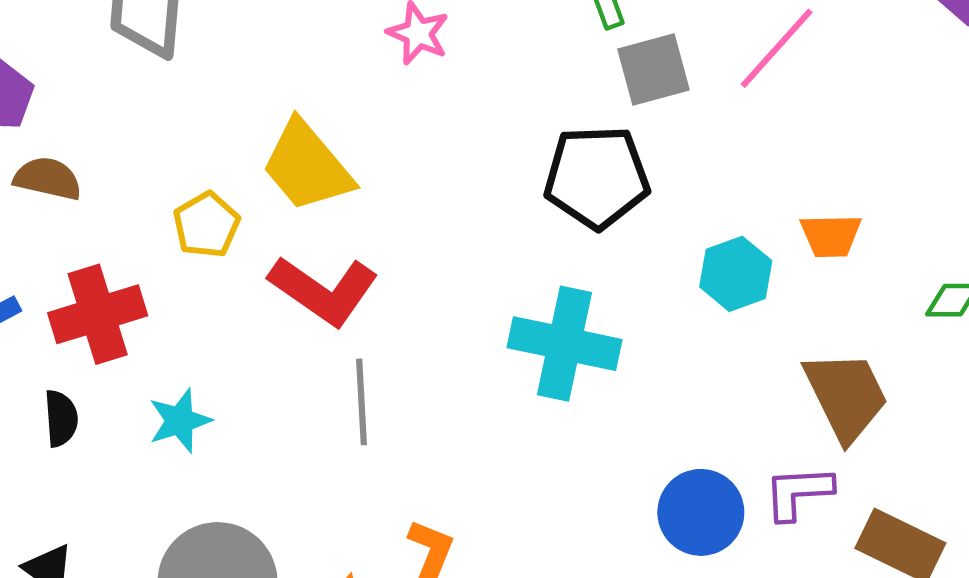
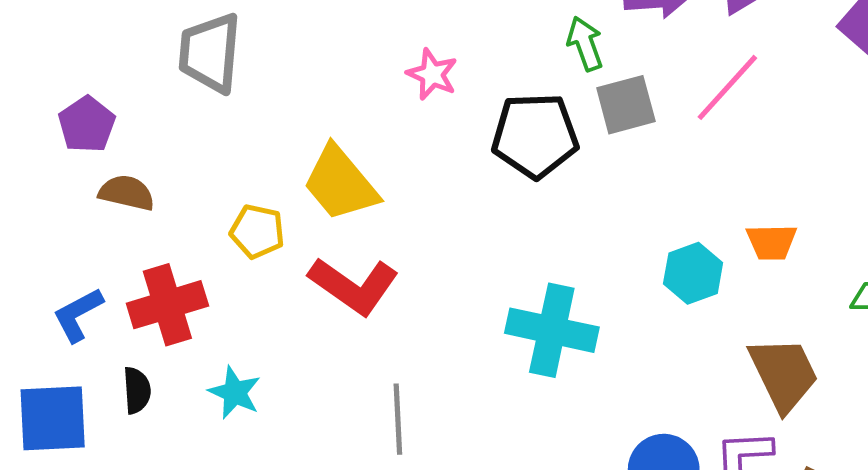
black pentagon: (597, 177) -> (535, 136), moved
yellow pentagon: (206, 225) -> (257, 231), turned -30
gray line: (361, 402) -> (398, 419), moved
cyan star: (180, 421) -> (235, 393), turned -30

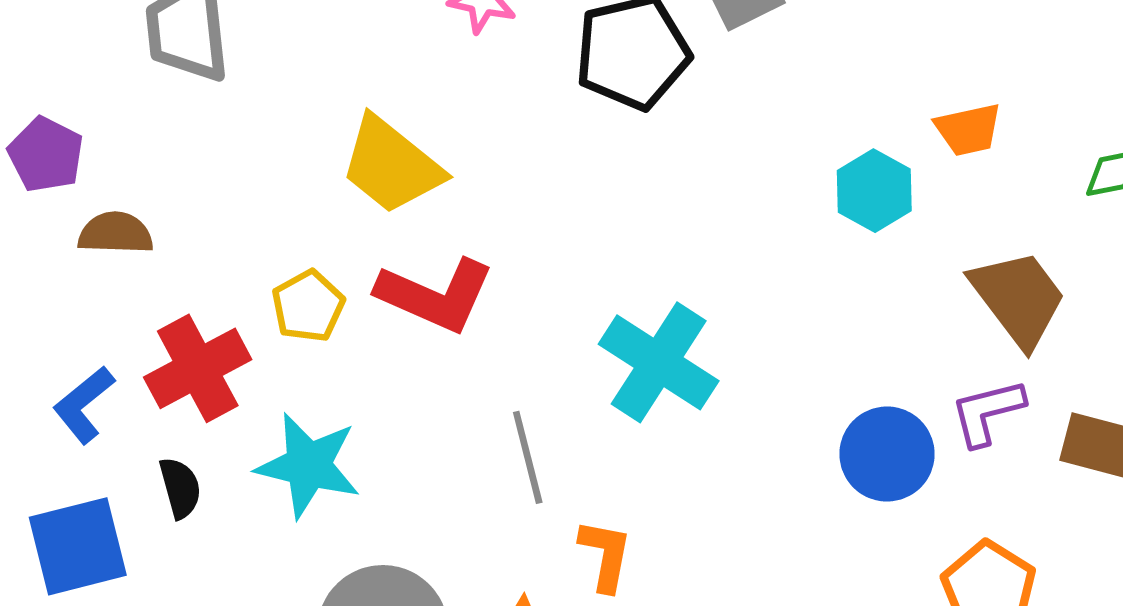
yellow pentagon: (257, 231) -> (308, 306), moved, turned -30
cyan cross: (552, 330) -> (659, 362), moved, turned 32
cyan star: (235, 393) -> (308, 465), size x1.5

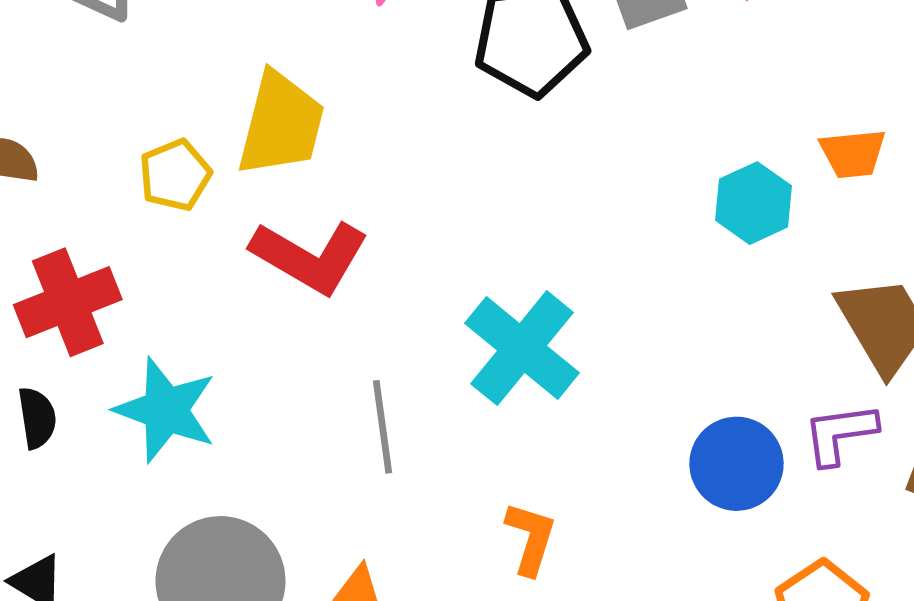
yellow trapezoid: (391, 165) -> (281, 124), turned -121
yellow pentagon: (308, 306) -> (175, 175), moved
orange L-shape: (605, 555) -> (531, 538), moved

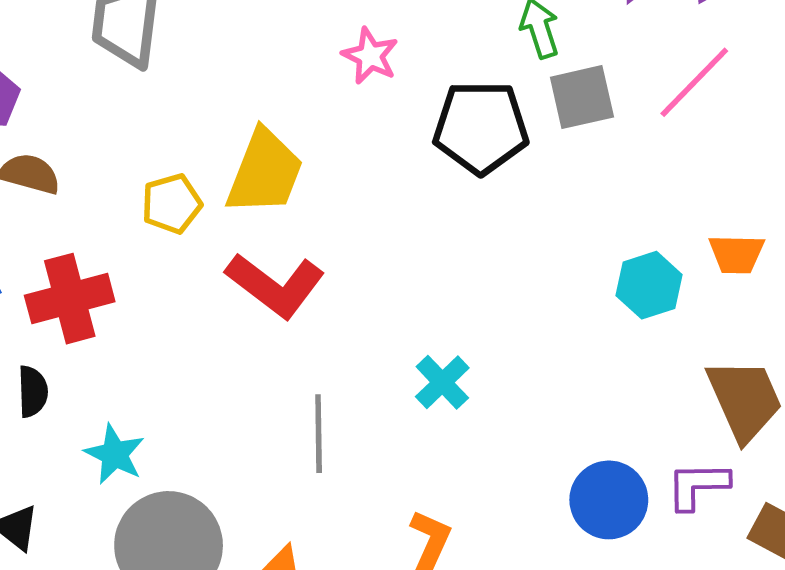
cyan cross: (522, 348) -> (442, 382), size x0.6
cyan star: (166, 410) -> (115, 454), moved, size x0.7

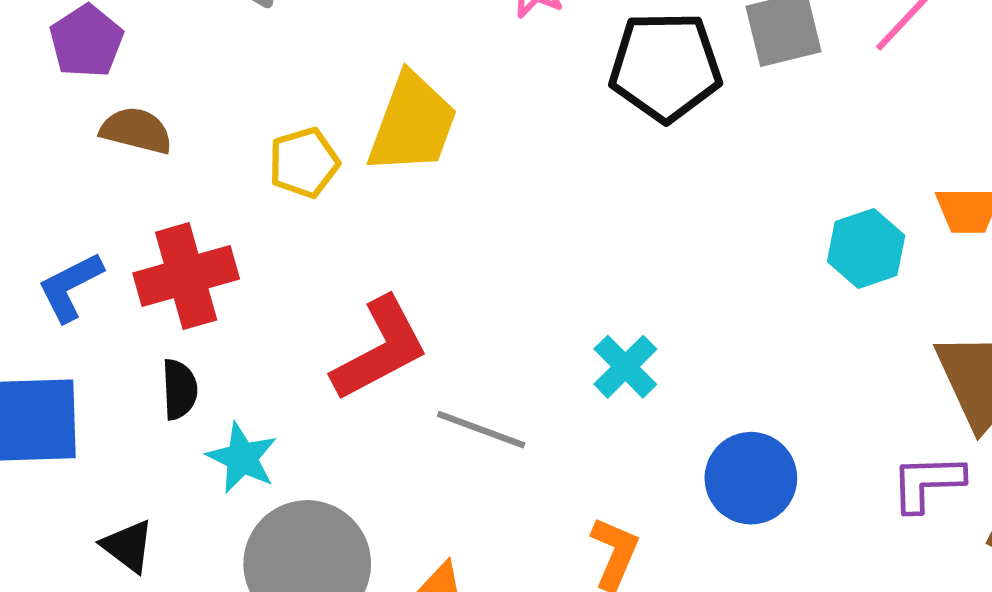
red L-shape: (275, 285) -> (380, 349), moved, turned -64
black semicircle: (33, 392) -> (179, 389), moved
gray line: (319, 434) -> (481, 430), turned -68
blue circle: (609, 500) -> (751, 478), moved

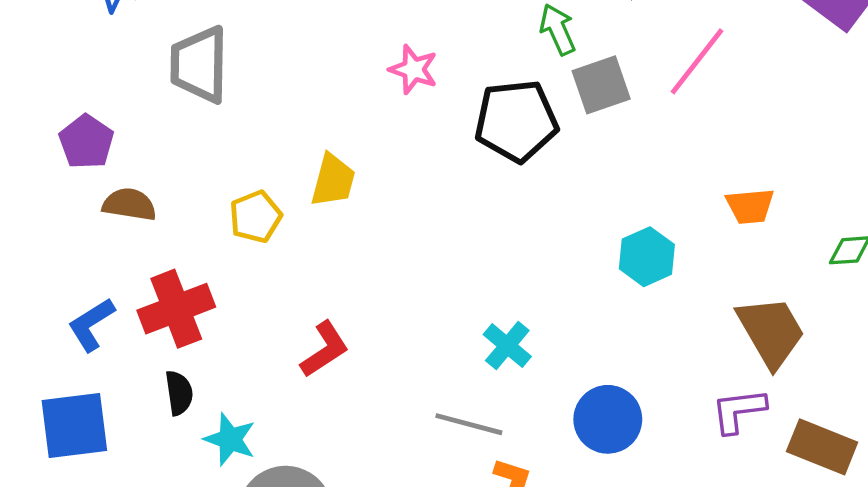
yellow trapezoid: (412, 124) -> (333, 180), size x0.7
cyan hexagon: (866, 248) -> (647, 257), moved
red L-shape: (380, 349) -> (325, 349), size x0.7
gray line: (481, 430) -> (469, 424), moved

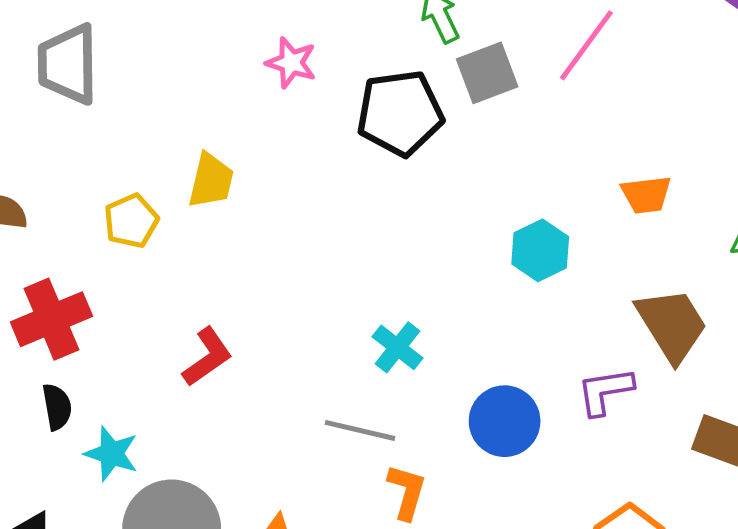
purple L-shape: (739, 411) -> (605, 391), moved

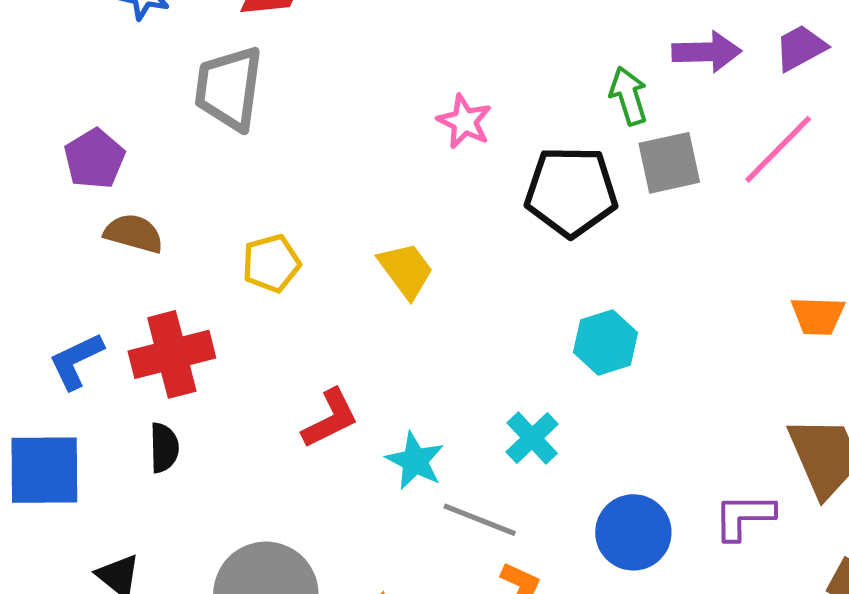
yellow trapezoid: (211, 181) -> (406, 270), moved, turned -58
cyan hexagon: (540, 250) -> (606, 343), moved
cyan star: (112, 454) -> (415, 461), moved

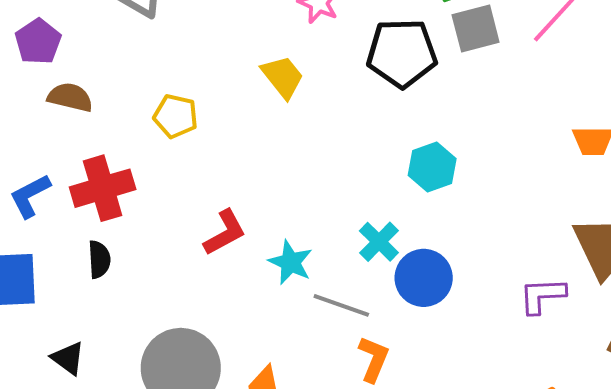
yellow pentagon: (271, 263) -> (176, 116), turned 30
yellow trapezoid: (406, 270) -> (283, 77), moved
blue circle: (633, 532) -> (424, 278), moved

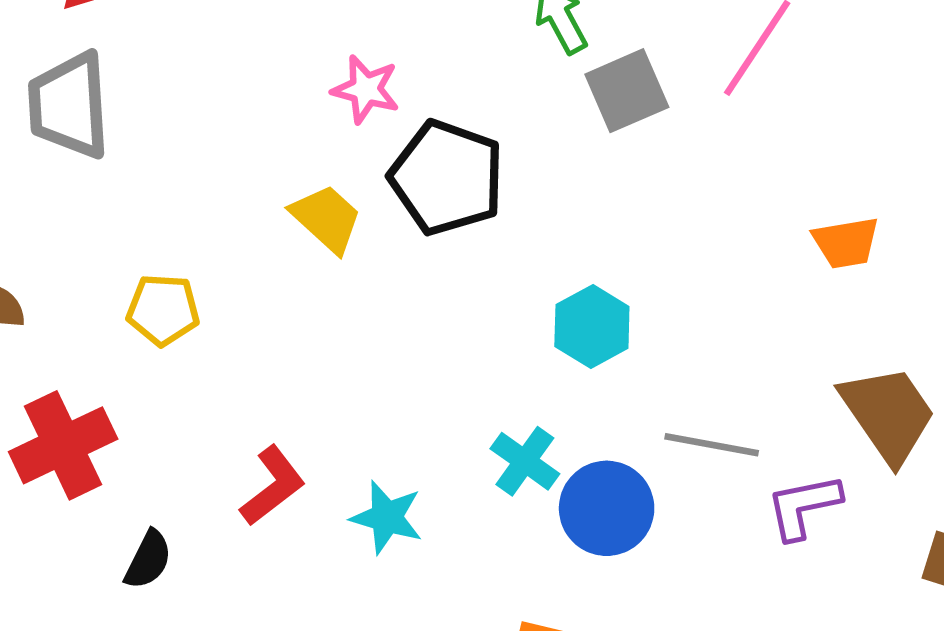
black pentagon: (402, 53) -> (447, 178), moved, turned 30
black semicircle: (99, 259) -> (148, 560), moved, turned 39
gray line: (341, 305) -> (712, 445), moved

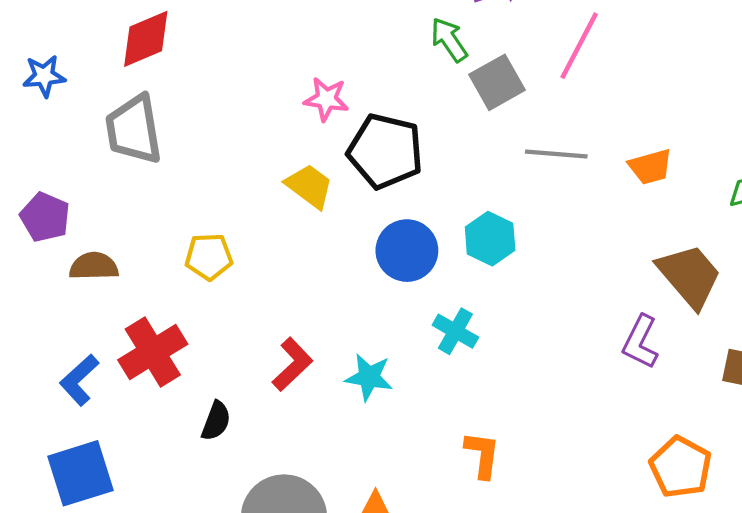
gray line: (712, 445) -> (556, 154), moved
purple L-shape: (804, 506) -> (640, 342), turned -46
blue circle: (607, 508) -> (407, 251), moved

